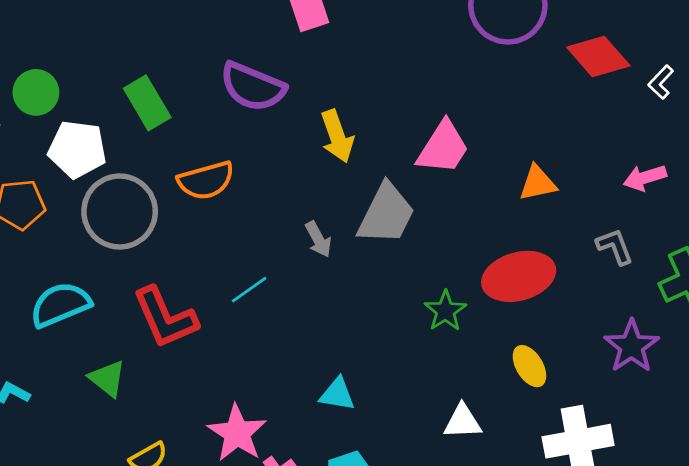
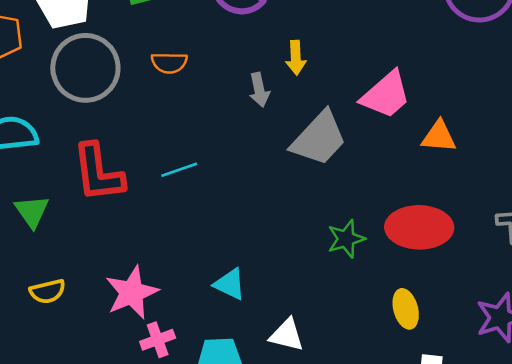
yellow arrow: (337, 136) -> (296, 58), size x0.7
orange semicircle: (206, 180) -> (169, 63), size x0.7
orange triangle: (538, 183) -> (439, 136), moved
gray arrow: (318, 239) -> (259, 90), moved
white triangle: (463, 422) -> (287, 335), moved

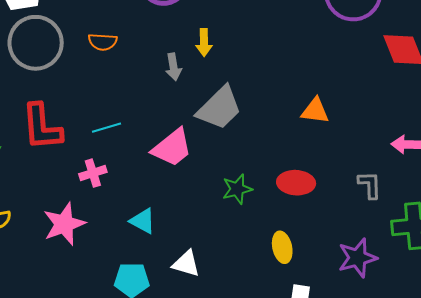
pink trapezoid: (386, 95) -> (172, 148), moved
red ellipse: (419, 227) -> (296, 183), size x0.7
pink cross: (158, 340) -> (93, 173), moved

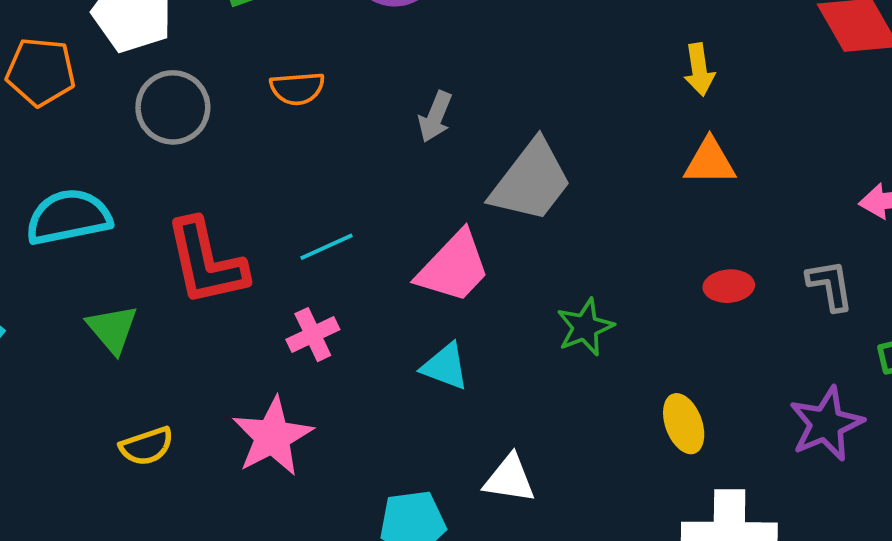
gray circle: (36, 43) -> (173, 107), size x0.7
yellow arrow: (204, 43) -> (699, 70), moved
gray arrow: (173, 67) -> (435, 117), turned 40
red ellipse: (296, 183) -> (729, 286), moved, size x0.7
cyan triangle: (143, 221) -> (445, 366), moved

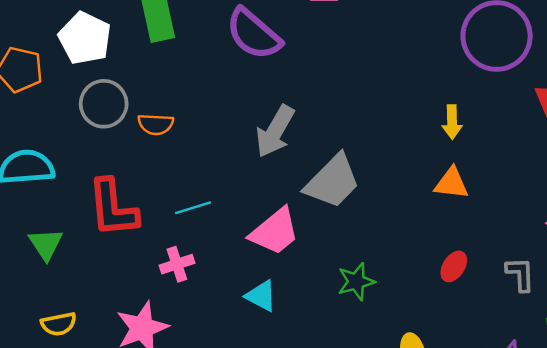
orange semicircle: (297, 88) -> (156, 124), moved
gray arrow: (435, 117) -> (275, 131), size x1.6
red ellipse: (729, 286) -> (454, 266), turned -60

